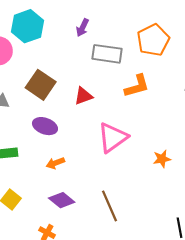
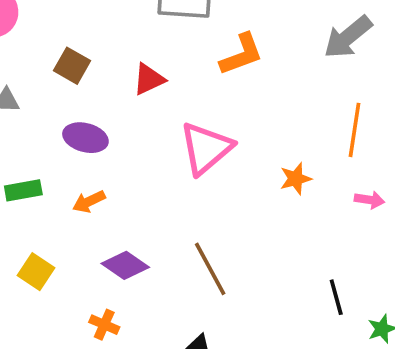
brown square: (41, 85) -> (72, 66), size x0.7
orange arrow: (55, 163) -> (89, 201), moved

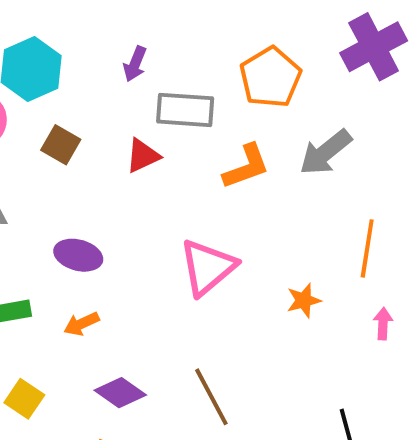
gray arrow: (348, 37) -> (326, 152), moved
brown square: (72, 66) -> (61, 145), moved
red triangle: (149, 79) -> (143, 156), moved
pink arrow: (370, 200) -> (383, 324), turned -96

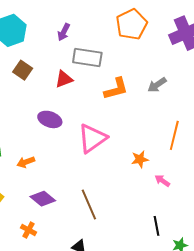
orange pentagon: (270, 77) -> (132, 24), moved
gray arrow: (326, 152) -> (157, 85), size x0.7
purple ellipse: (78, 255) -> (50, 119), moved
pink arrow: (383, 324) -> (162, 181), moved, turned -63

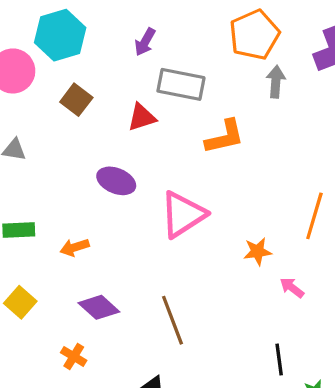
gray arrow: (157, 85) -> (276, 82), moved, turned 126

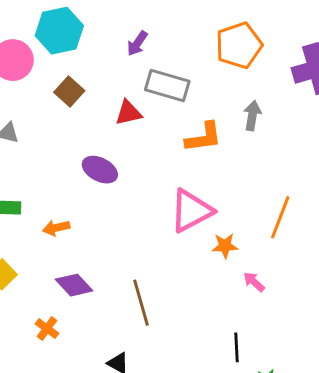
gray arrow: (276, 82) -> (252, 116), moved
pink triangle: (183, 214) -> (191, 211), moved

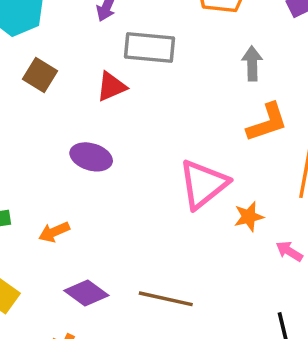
orange L-shape: (204, 137) -> (267, 122), moved
brown line: (141, 303) -> (166, 299), turned -51

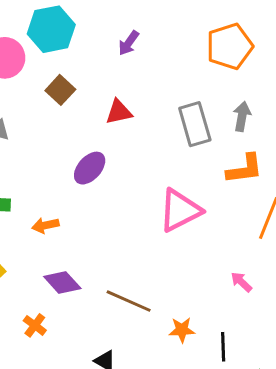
gray rectangle: (150, 47) -> (195, 124), moved, turned 57
purple ellipse: (91, 157) -> (90, 168), turned -76
orange star: (249, 217) -> (182, 330), moved

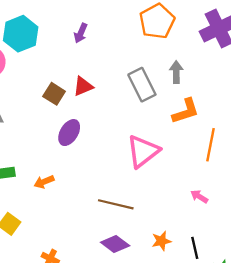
brown square: (60, 90) -> (54, 94), moved
purple diamond: (62, 283) -> (115, 244), moved
brown line: (129, 301) -> (116, 204), moved

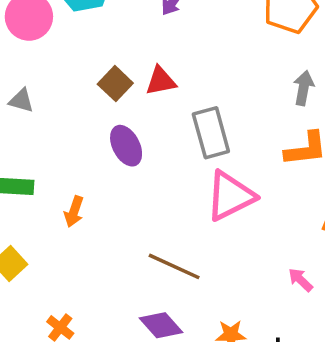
gray rectangle: (142, 85) -> (211, 133), moved
purple ellipse: (69, 133) -> (126, 146), turned -70
orange arrow: (44, 182) -> (74, 211), turned -60

